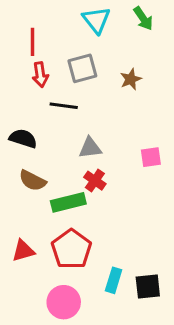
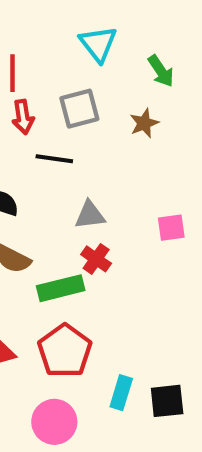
green arrow: (143, 18) -> (161, 71), moved

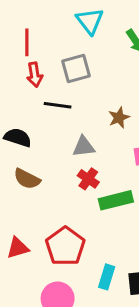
brown star: (144, 123) -> (119, 118), moved
green rectangle: (61, 288) -> (116, 200), moved

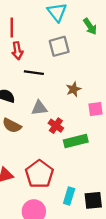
gray square: (76, 68) -> (59, 46), moved
brown star: (119, 118) -> (73, 89), moved
gray triangle: (84, 147) -> (39, 108), moved

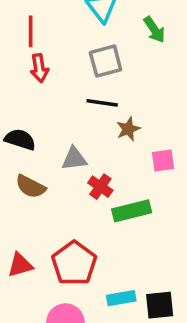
black line: (34, 73) -> (102, 103), moved
cyan rectangle: (69, 196) -> (121, 298), turned 63

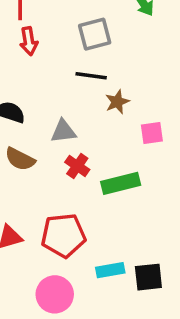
red cross: (100, 187) -> (77, 166), moved
red pentagon: (74, 263) -> (63, 235), turned 30

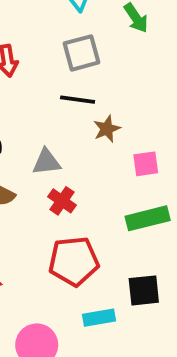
green rectangle: (121, 183) -> (148, 218), moved
red pentagon: (63, 235) -> (74, 261), moved
black square: (148, 277) -> (144, 290), moved

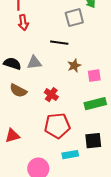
gray square: (81, 53) -> (74, 18), moved
brown star: (107, 129) -> (74, 66), moved
gray triangle: (46, 162) -> (34, 63), moved

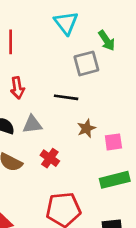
red arrow: (23, 23) -> (17, 88), moved
red cross: (51, 95) -> (50, 158), moved

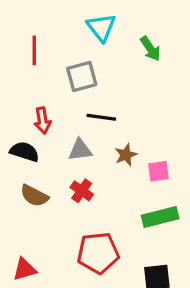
gray square: (86, 63) -> (82, 76), moved
red arrow: (17, 88) -> (42, 121), moved
gray triangle: (32, 124) -> (80, 150), moved

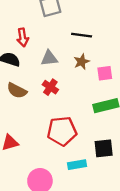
black line: (101, 117) -> (82, 35), moved

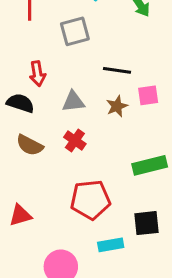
pink square: (105, 73) -> (148, 95), moved

